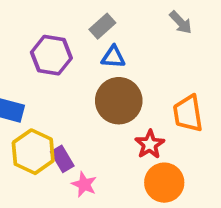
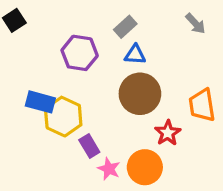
yellow hexagon: (33, 152) -> (63, 117), moved
orange circle: (164, 183) -> (145, 167), moved

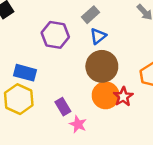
blue triangle: (135, 55) -> (98, 36), turned -42
yellow hexagon: (63, 117) -> (19, 99), moved
orange circle: (145, 167) -> (106, 95), moved

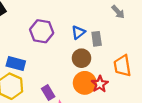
gray rectangle: (91, 15) -> (97, 39), moved, turned -56
brown circle: (102, 66) -> (81, 58), size x0.7

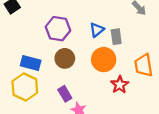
brown circle: (81, 58) -> (65, 58), moved
orange circle: (85, 83) -> (104, 60), moved

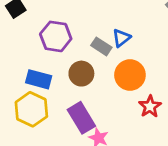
purple hexagon: (58, 29) -> (56, 36), moved
gray rectangle: (116, 37) -> (101, 46), moved, turned -49
purple rectangle: (65, 94) -> (81, 118), size x1.5

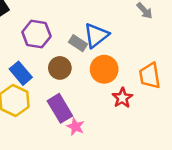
blue triangle: (121, 38) -> (96, 35), size x1.5
blue rectangle: (39, 79) -> (21, 73), turned 35

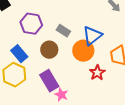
blue triangle: (96, 35) -> (92, 36), moved

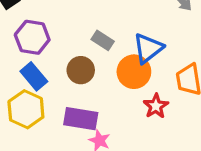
purple hexagon: (31, 24) -> (32, 37), moved
purple rectangle: (49, 81) -> (81, 119), turned -50

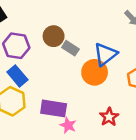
brown circle: (81, 70) -> (54, 36), moved
red star: (156, 106) -> (109, 117), moved

